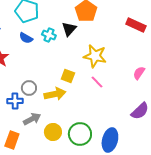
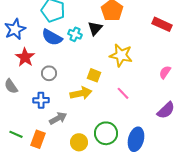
blue semicircle: (26, 38) -> (52, 37), size x1.5
pink line: (97, 82) -> (123, 93), moved
gray circle: (29, 88) -> (49, 73), moved
yellow circle: (53, 132) -> (79, 142), moved

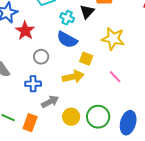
blue semicircle: (52, 37) -> (67, 40), moved
red star: (25, 57) -> (25, 31), moved
yellow circle: (79, 142) -> (71, 117), moved

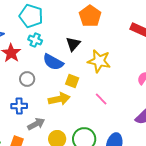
black triangle: (87, 12) -> (73, 44), moved
cyan cross: (67, 18) -> (35, 40), moved

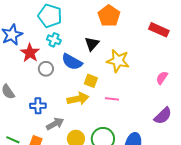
gray circle: (27, 79) -> (46, 69), moved
pink line: (101, 99) -> (112, 99), moved, turned -40

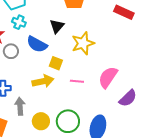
yellow star: (118, 61) -> (83, 43), turned -30
pink semicircle: (162, 78) -> (108, 77), moved, size x1.6
gray arrow: (55, 124) -> (20, 106), turned -66

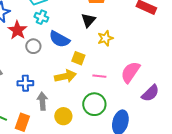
black triangle: (57, 26) -> (88, 20), moved
yellow star: (83, 43) -> (105, 38), size x0.7
green circle: (68, 121) -> (94, 104), moved

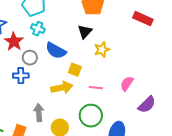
pink semicircle: (130, 72) -> (127, 84), size x0.7
blue cross: (25, 83) -> (21, 76), moved

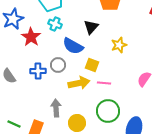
black triangle: (85, 32) -> (91, 27), moved
gray circle: (30, 58) -> (58, 65), moved
pink line: (96, 88) -> (104, 83), moved

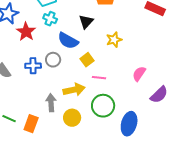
yellow square: (92, 65) -> (87, 60), turned 32
yellow arrow: (79, 83) -> (74, 90), moved

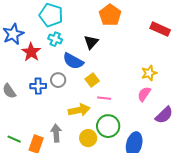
yellow star: (114, 40) -> (149, 73), moved
gray arrow: (51, 103) -> (56, 133), moved
yellow circle: (72, 118) -> (88, 138), moved

